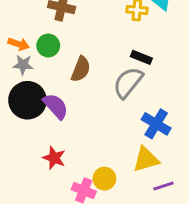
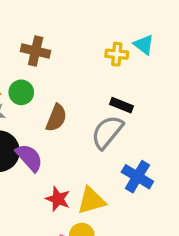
red star: (54, 158) -> (58, 199), moved
yellow triangle: (146, 159) -> (91, 201), moved

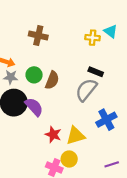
green circle: (21, 92) -> (34, 75), moved
blue cross: (137, 177) -> (106, 120), turned 30

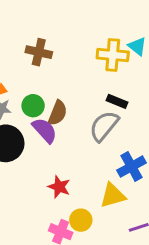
yellow cross: (93, 38) -> (113, 55), size x1.5
purple semicircle: (34, 107) -> (45, 130), moved
yellow triangle: (76, 136) -> (113, 195), moved

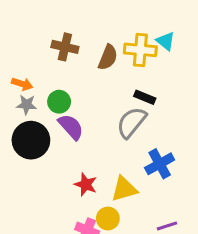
brown semicircle: (58, 113) -> (108, 57), moved
yellow triangle: (113, 195) -> (124, 189), moved

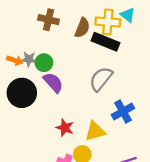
orange arrow: (22, 84) -> (15, 60), moved
black rectangle: (145, 97) -> (106, 42), moved, size x1.6
gray star: (27, 105) -> (29, 59), moved

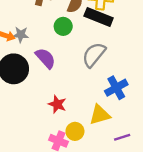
green circle: (44, 63) -> (63, 26), moved
yellow triangle: (95, 131) -> (100, 115), moved

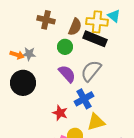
purple semicircle: (45, 58) -> (67, 74), moved
blue cross: (116, 88) -> (84, 99), moved

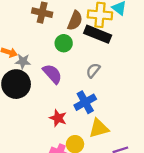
gray star: (29, 54) -> (23, 61), moved
gray semicircle: (91, 71) -> (93, 70), size x0.6
purple semicircle: (67, 74) -> (52, 74), moved

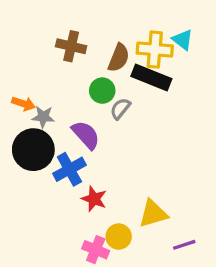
gray semicircle: (93, 70) -> (120, 109), moved
blue cross: (85, 102) -> (69, 169), moved

